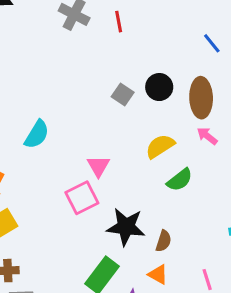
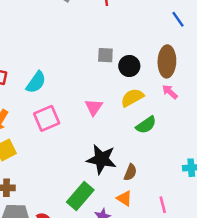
black circle: (159, 87) -> (129, 66), moved
gray square: (123, 94) -> (105, 55), turned -35
pink triangle: (98, 166) -> (94, 107), moved
pink square: (82, 198) -> (47, 118), moved

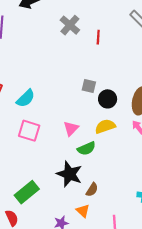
pink square: (47, 118) -> (29, 131), turned 30
green semicircle: (146, 125) -> (86, 148), moved
green rectangle: (80, 196) -> (27, 192), moved

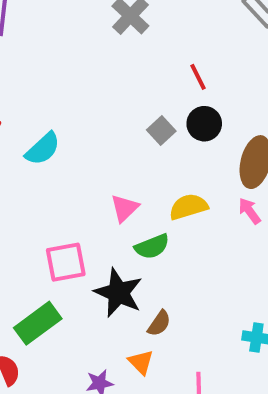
red line: (98, 37) -> (198, 77), moved, turned -32
gray square: (89, 86) -> (161, 131), turned 32
black circle: (108, 99) -> (204, 124), moved
pink square: (29, 131) -> (66, 262), moved, turned -30

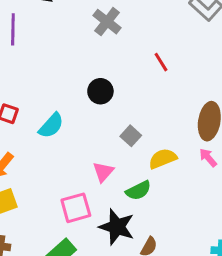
black circle: (204, 124) -> (100, 91), moved
gray square: (161, 131) -> (131, 136), moved
pink triangle: (125, 208) -> (103, 172), moved

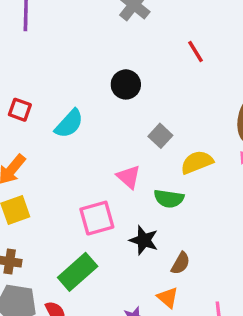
pink triangle: (103, 172) -> (129, 177), turned -30
green semicircle: (138, 190) -> (169, 199), turned 35
black star: (117, 227) -> (144, 240), size x0.7

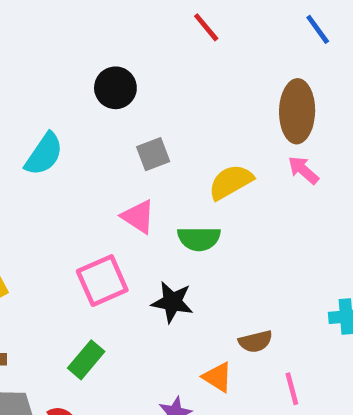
gray square: (160, 136) -> (153, 154), moved, turned 35
brown semicircle: (181, 263) -> (256, 342), moved, turned 55
green rectangle: (78, 272) -> (86, 360), size x0.7

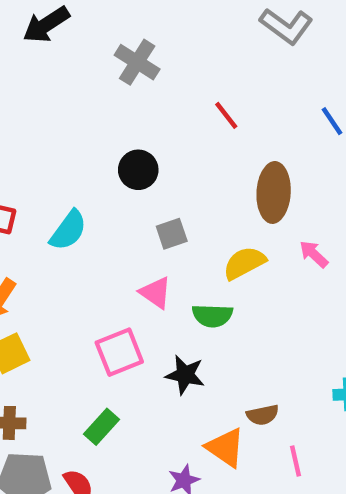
brown ellipse: (297, 111) -> (274, 192), moved
orange triangle: (218, 377) -> (226, 448), size x1.4

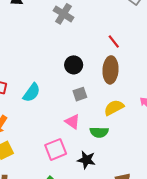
red line: (226, 115) -> (114, 42), moved
black circle: (138, 170) -> (74, 65), moved
brown ellipse: (274, 192) -> (111, 70), moved

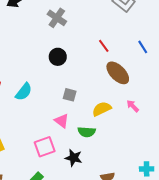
black circle: (74, 65) -> (58, 57), moved
brown ellipse: (111, 70) -> (118, 73), moved, turned -50
gray square: (80, 94) -> (70, 95), turned 32

